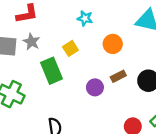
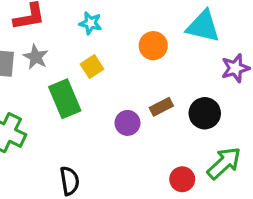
cyan star: (85, 18) -> (90, 23), moved
orange circle: (113, 44) -> (153, 46), moved

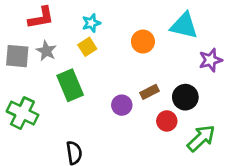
cyan star: (90, 23) -> (91, 23), turned -30
yellow square: (92, 67) -> (87, 47), moved
red circle: (182, 179) -> (167, 121), moved

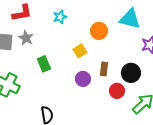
yellow square: (87, 47) -> (80, 51), moved
green rectangle: (70, 85) -> (44, 64), size x0.7
brown rectangle: (150, 92) -> (104, 69), turned -56

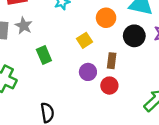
black circle: (131, 73) -> (134, 36), moved
red circle: (117, 91) -> (109, 86), moved

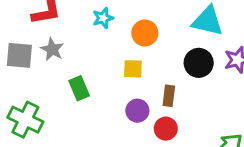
orange circle: (106, 18) -> (145, 33), moved
yellow square: (85, 40) -> (133, 69), turned 35

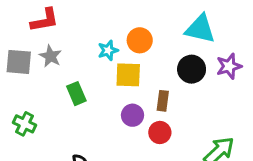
cyan star: (103, 18) -> (108, 50), moved
yellow square: (133, 69) -> (128, 75), size x1.4
green cross: (25, 120) -> (24, 124), size x0.7

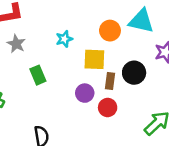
orange circle: (140, 40) -> (110, 31), moved
black circle: (192, 69) -> (134, 73), moved
yellow square: (128, 75) -> (94, 59), moved

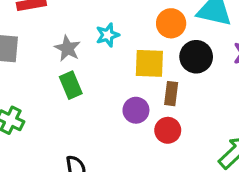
gray star: (16, 44) -> (67, 48), moved
black circle: (134, 73) -> (196, 57), moved

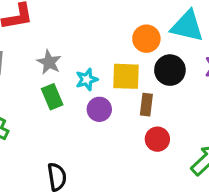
cyan star: (108, 35) -> (87, 79), moved
purple circle: (136, 110) -> (99, 109), moved
red circle: (168, 130) -> (157, 139), moved

